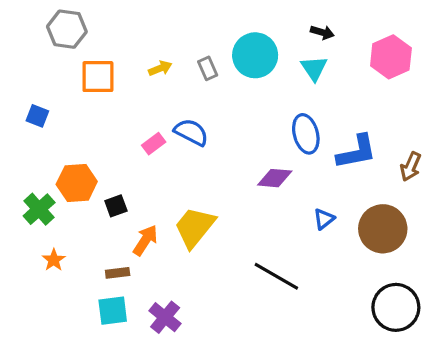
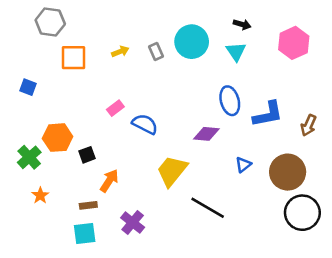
blue semicircle: (191, 132) -> (145, 124), moved
yellow trapezoid: (195, 227) -> (172, 171), moved
black circle: (396, 307) -> (302, 213), moved
purple cross: (165, 317) -> (133, 223), moved

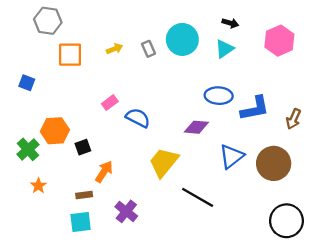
cyan triangle: (236, 51) -> (224, 49), turned 30
blue ellipse: (230, 101) -> (219, 96), turned -72
blue triangle: (243, 165) -> (231, 156), size x1.6
black circle: (302, 213) -> (286, 221), moved

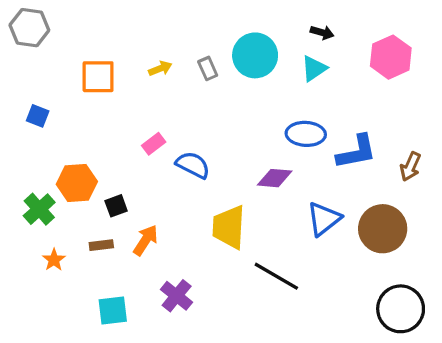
gray hexagon: (48, 21) -> (29, 28), moved
yellow trapezoid: (164, 162) -> (229, 227), turned -36
brown rectangle: (84, 195) -> (101, 245), moved

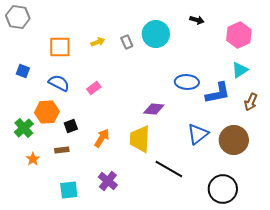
cyan triangle: (314, 68) -> (240, 70), moved
blue semicircle: (193, 165) -> (59, 83), moved
purple diamond: (275, 178) -> (154, 109), moved
orange arrow: (146, 240) -> (102, 138), moved
black circle: (401, 309) -> (223, 189), moved

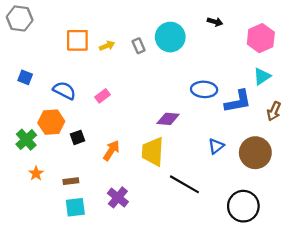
orange square: (60, 47) -> (77, 40), moved
blue triangle: (198, 134) -> (216, 146), size x0.7
brown rectangle: (62, 150) -> (71, 181), moved

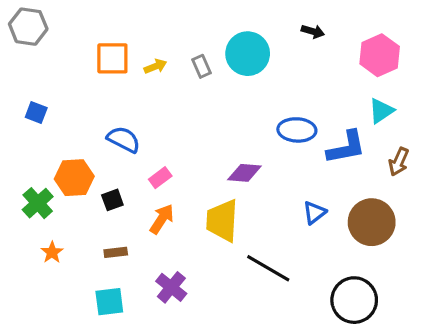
blue semicircle: (64, 90) -> (124, 139), moved
pink rectangle: (103, 96) -> (160, 178), moved
brown rectangle: (71, 181) -> (116, 252), moved

